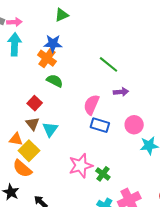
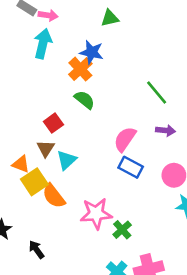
orange semicircle: (22, 169) -> (54, 196), moved

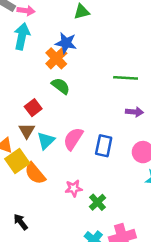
green line: (157, 93) -> (126, 78), turned -45
pink semicircle: (125, 139) -> (73, 139), moved
blue rectangle: (131, 167) -> (104, 146), turned 75
pink star: (96, 214) -> (74, 188), size x0.6

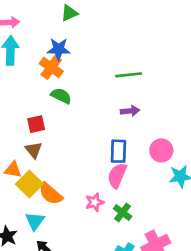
red square: (33, 108) -> (36, 124), turned 35
purple arrow: (134, 112) -> (130, 111), moved
pink semicircle: (73, 139) -> (117, 176), moved
cyan triangle: (46, 141) -> (35, 221), moved

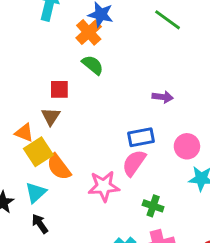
green line: (129, 75) -> (168, 20), moved, turned 30
blue rectangle: (118, 151) -> (141, 137), turned 65
pink star: (95, 202) -> (104, 186), size x1.5
green cross: (123, 213) -> (153, 206), moved, turned -30

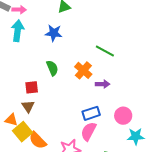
green line: (168, 20) -> (105, 51), moved
orange cross: (89, 32) -> (83, 70), moved
green semicircle: (93, 65) -> (52, 68), turned 35

